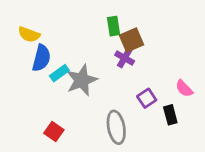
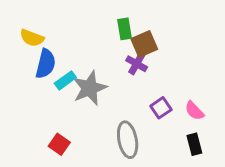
pink semicircle: (184, 88) -> (194, 111), moved
black rectangle: (170, 115) -> (194, 144), moved

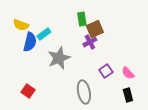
purple cross: (137, 64) -> (90, 42), turned 32
cyan rectangle: (65, 80) -> (44, 34), moved
red square: (59, 144) -> (28, 91), moved

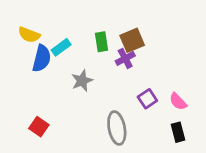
green rectangle: (82, 19) -> (101, 42), moved
gray star: (59, 58) -> (82, 81), size x0.7

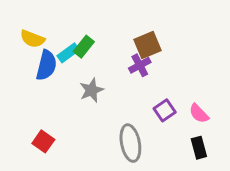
green rectangle: (101, 42) -> (84, 47), moved, turned 48

